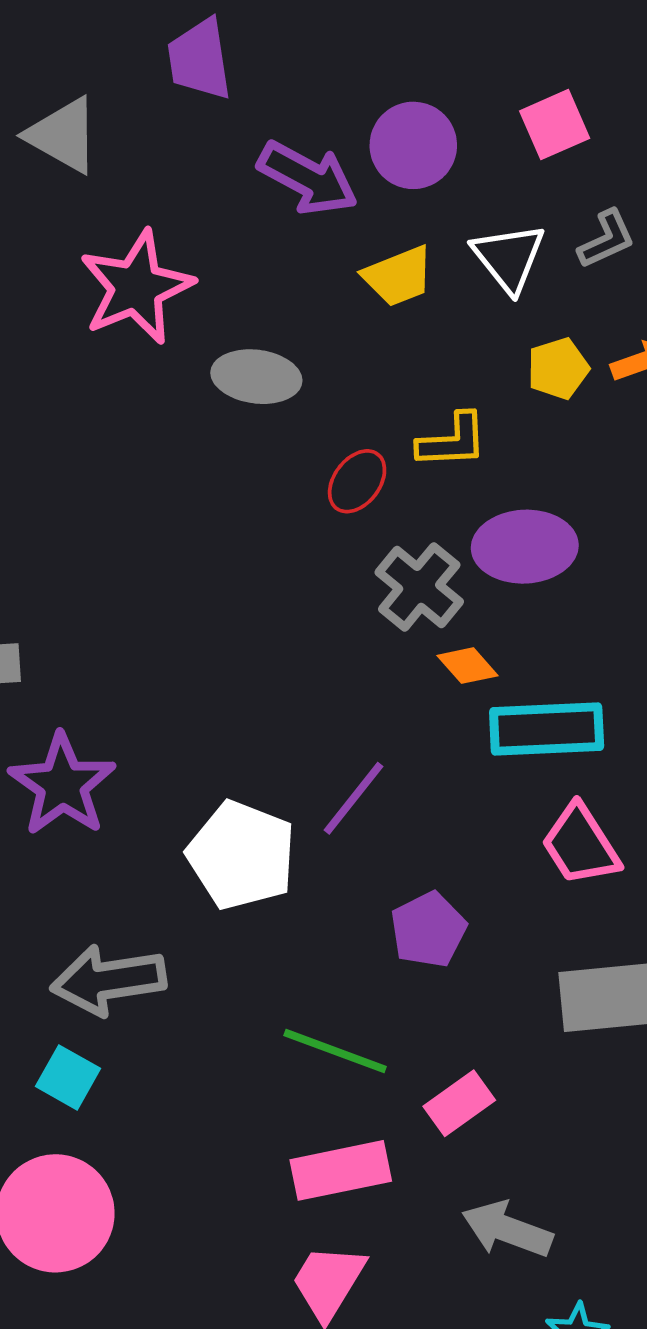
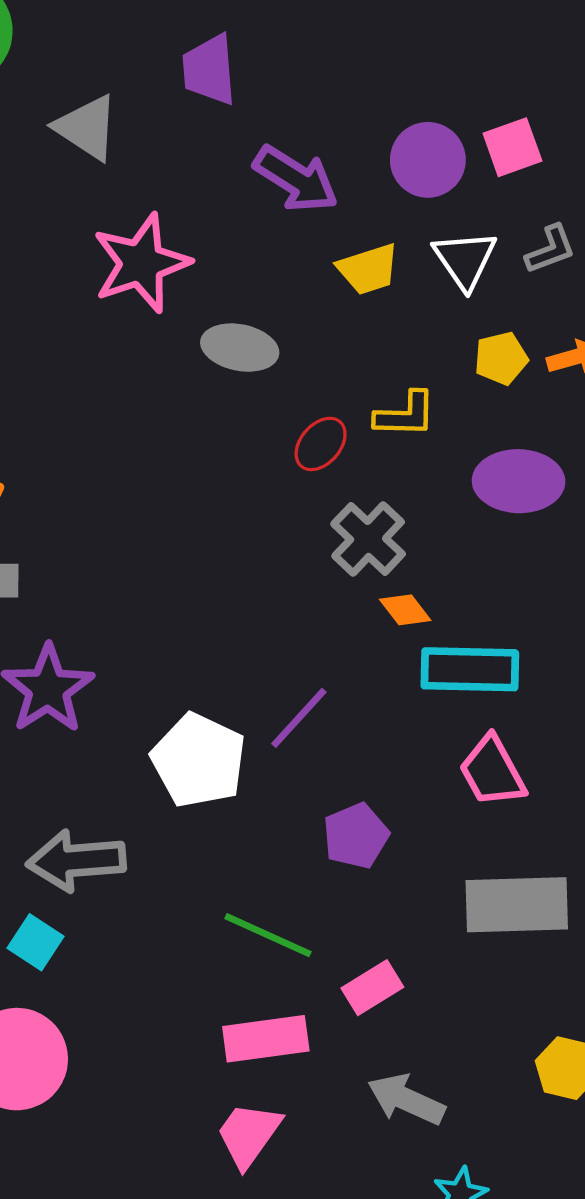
purple circle: (413, 145) -> (428, 160), moved
purple ellipse: (525, 547) -> (519, 481), moved

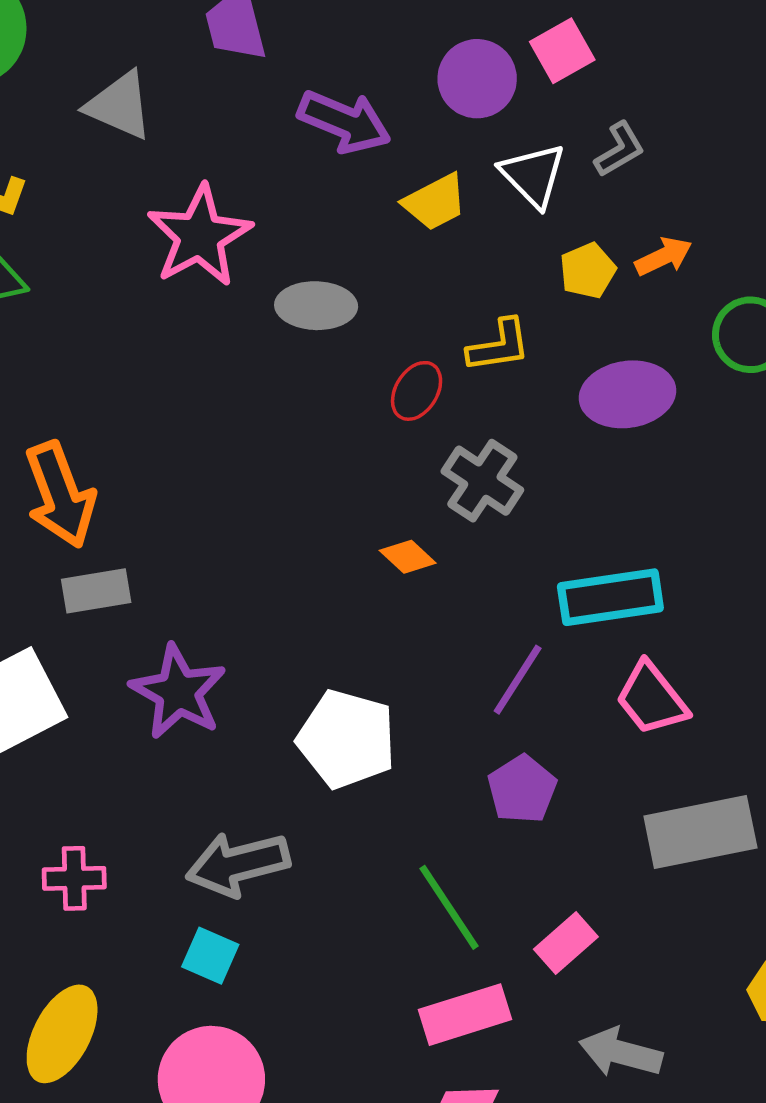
orange diamond: (405, 610) -> (408, 557), moved
purple line: (299, 718) -> (518, 680), moved
green line: (268, 935) -> (449, 907), turned 42

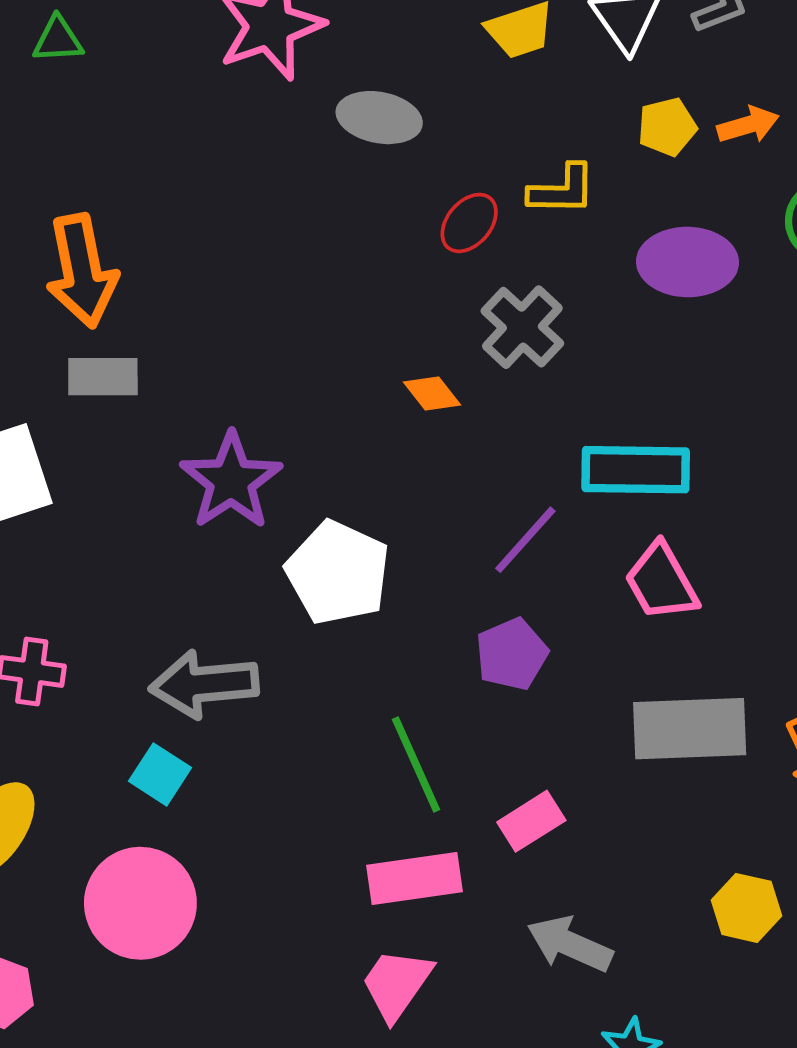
purple star: (178, 692) -> (231, 481), moved

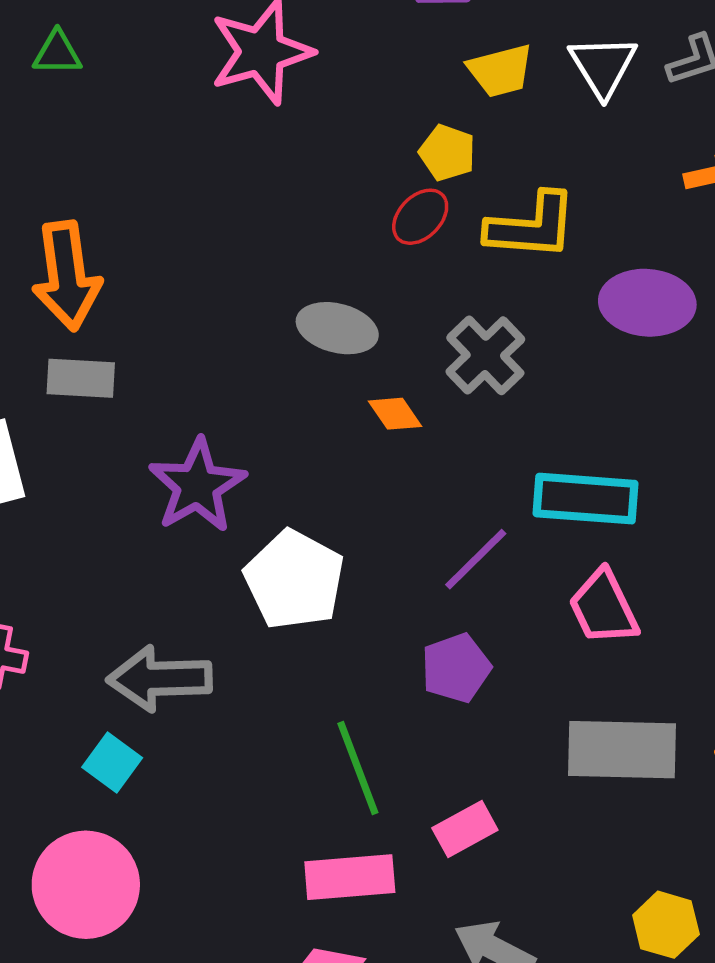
gray ellipse: (379, 118) -> (337, 328), moved
yellow pentagon: (667, 127) -> (447, 153), moved, turned 30
yellow L-shape: (562, 190) -> (531, 226), size x1.4
red ellipse: (469, 223) -> (420, 217), moved

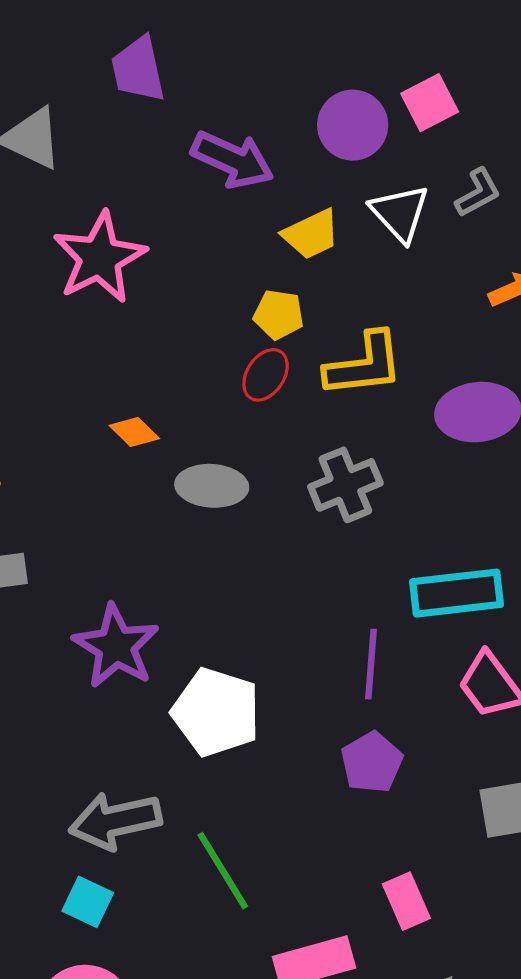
gray cross: (485, 355) -> (345, 485), turned 32
orange diamond: (395, 414) -> (134, 432), moved
purple line: (476, 559) -> (371, 664), turned -30
green line: (358, 768) -> (223, 871), moved
pink rectangle: (465, 829) -> (406, 901), turned -74

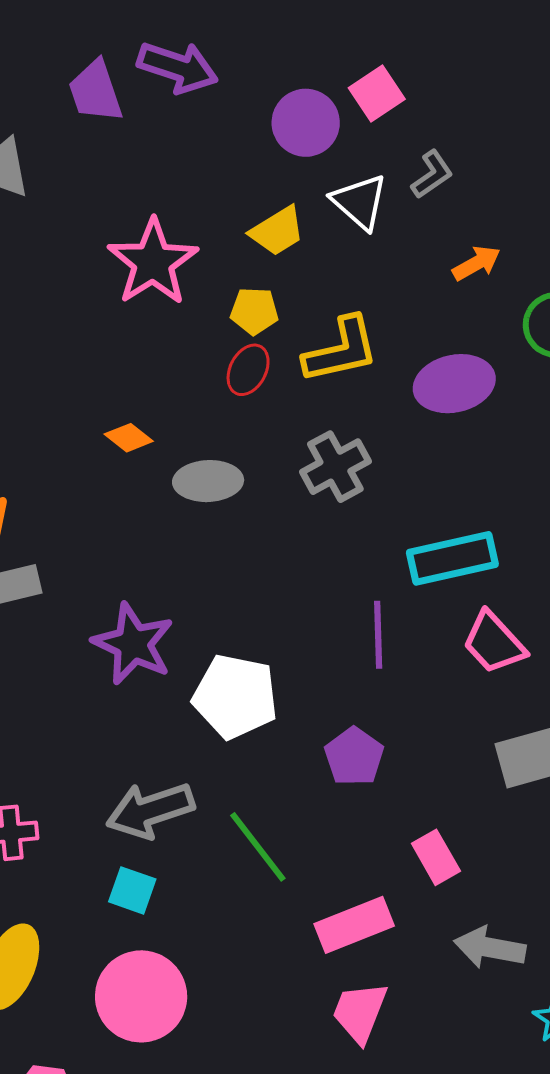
purple arrow: (233, 160) -> (178, 67), moved
pink star: (100, 258) -> (153, 262), moved
purple pentagon: (372, 762) -> (354, 757), moved

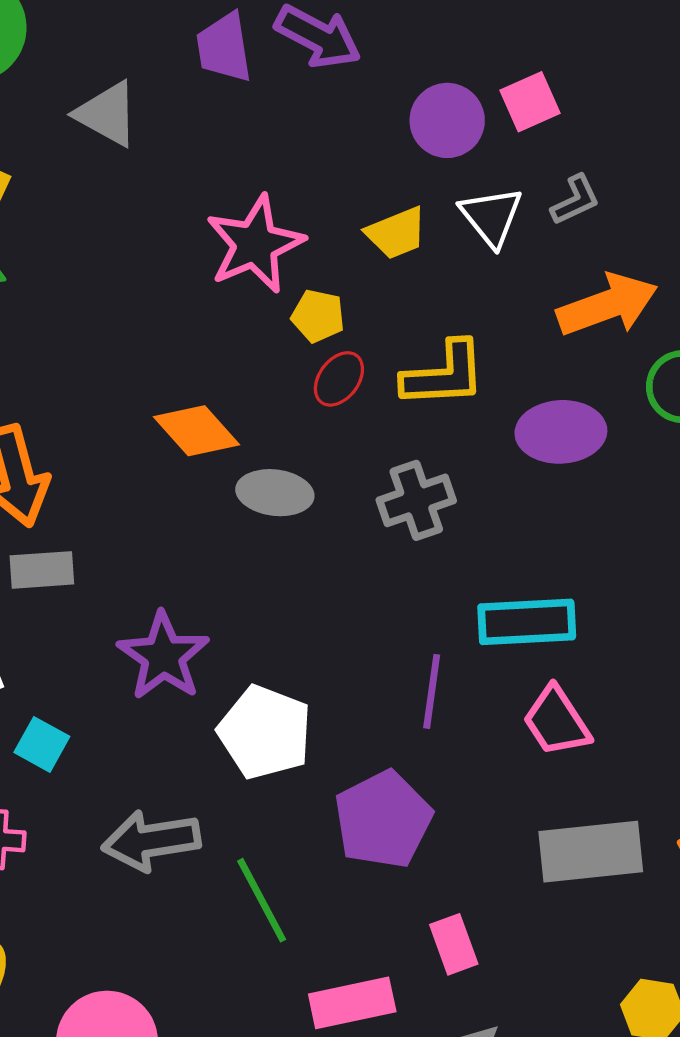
orange arrow: (476, 263) -> (607, 305), size x1.8
yellow pentagon: (254, 311) -> (318, 316), moved
orange diamond: (129, 438) -> (196, 431), size x1.6
purple pentagon: (354, 757) -> (383, 820), size x1.5
cyan square: (132, 890) -> (42, 744), moved

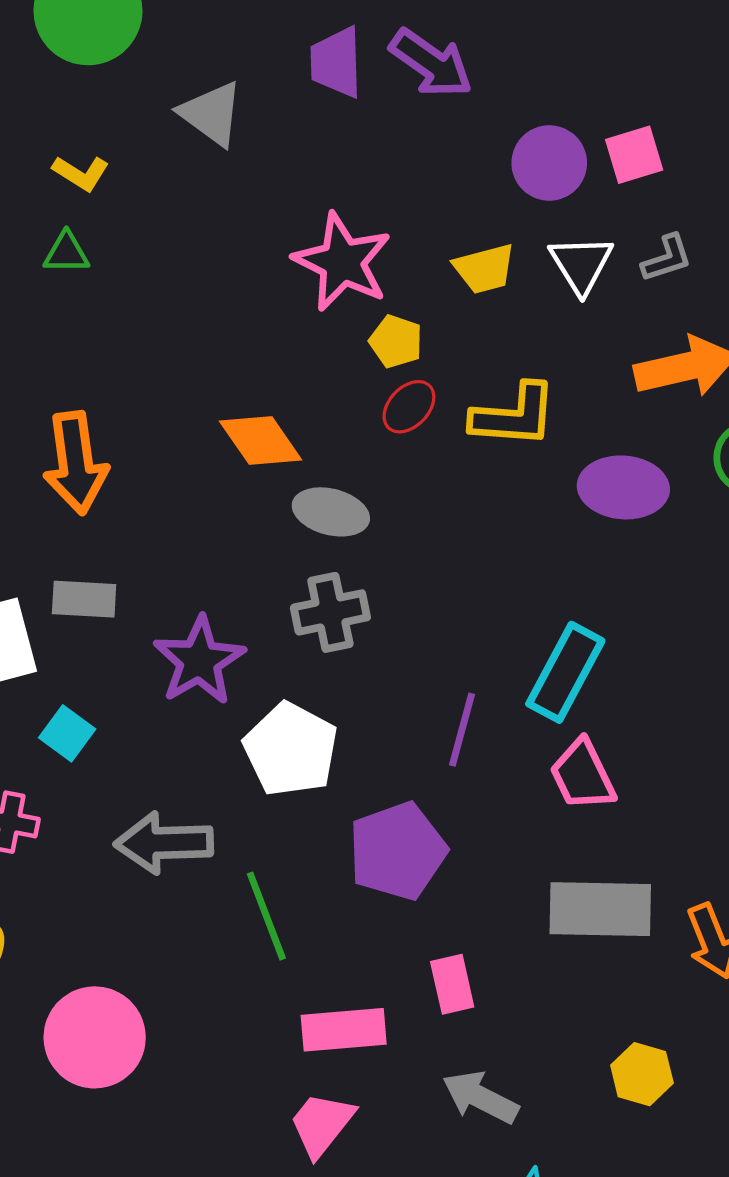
pink star: (255, 244) -> (342, 262), turned -30
gray cross: (416, 500) -> (330, 612), moved
gray rectangle: (42, 570) -> (84, 599), moved
cyan rectangle: (527, 622) -> (565, 672), turned -66

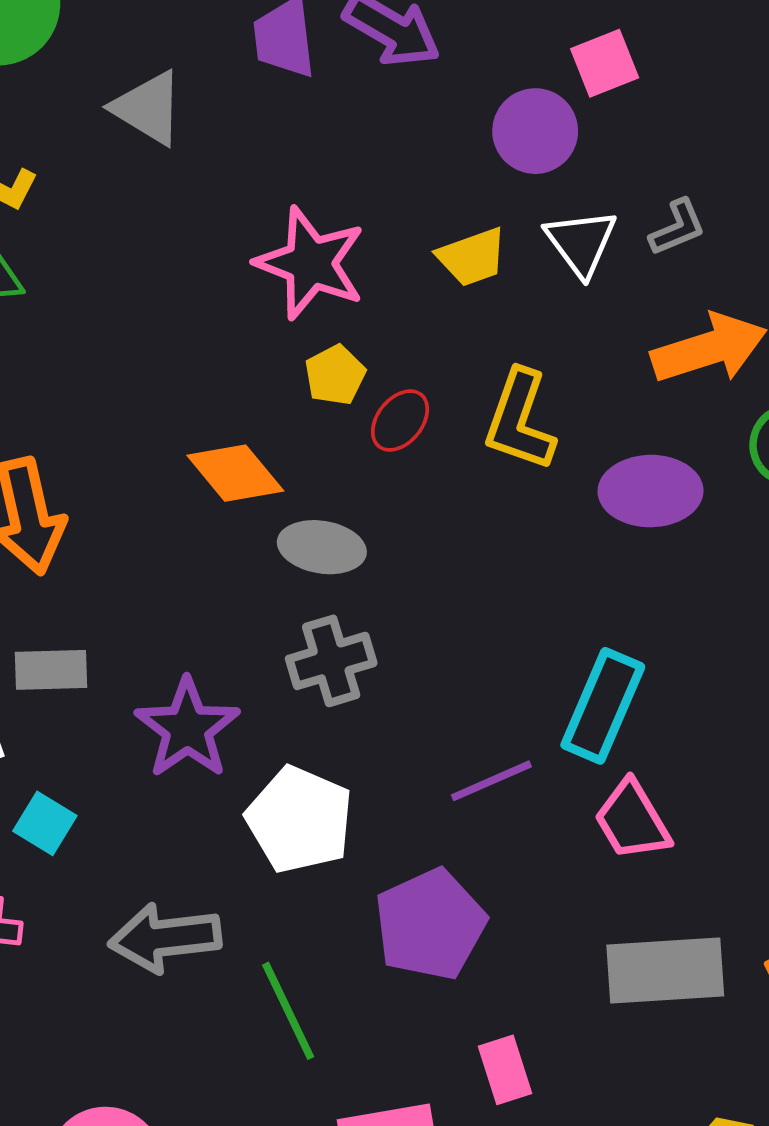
pink square: (634, 155) -> (605, 63), moved
yellow pentagon: (396, 341) -> (335, 375), moved, turned 30
yellow L-shape: (514, 416) -> (520, 420), turned 110
purple line: (462, 730) -> (491, 781), turned 56

